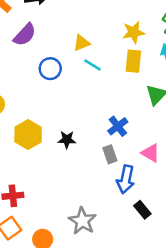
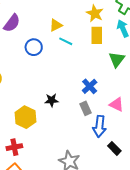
yellow star: (134, 32) -> (95, 13), turned -30
yellow hexagon: (28, 134) -> (25, 117), moved

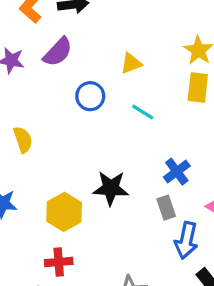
cyan line: (66, 41) -> (143, 112), moved
black star: (52, 100) -> (111, 188), size x1.5
red cross: (14, 147) -> (59, 262), moved

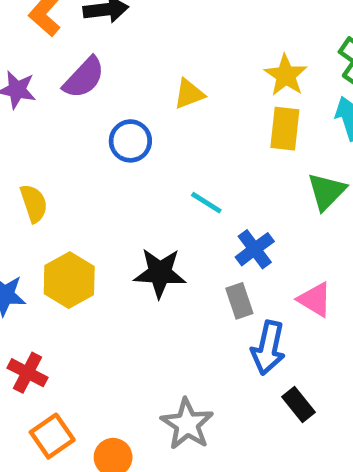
cyan line: (143, 112) -> (206, 203), moved
yellow hexagon: (64, 212) -> (69, 280), moved
red cross: (59, 262) -> (28, 373), moved, turned 32

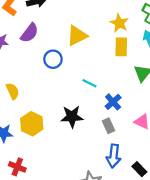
yellow triangle: (189, 94) -> (77, 36), size x1.5
blue arrow: (268, 348) -> (114, 156), moved

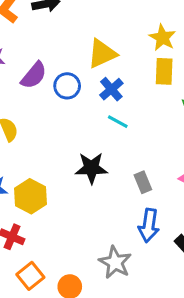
purple semicircle: (29, 33) -> (34, 75), moved
blue cross: (113, 102) -> (111, 89), moved
yellow hexagon: (32, 124) -> (31, 196), moved

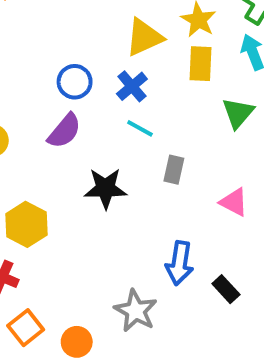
yellow triangle: (102, 54) -> (144, 37), moved
purple semicircle: (34, 75) -> (64, 131), moved
gray rectangle: (143, 182) -> (174, 170), moved, turned 35

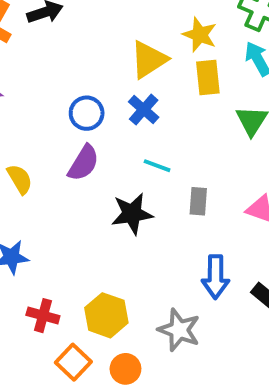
cyan line: (140, 128) -> (157, 166), moved
gray rectangle: (174, 170) -> (198, 201), moved
yellow hexagon: (26, 224) -> (106, 315), moved

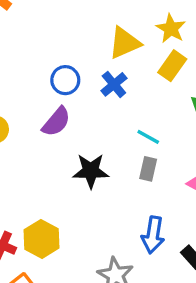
yellow rectangle: (208, 77) -> (172, 66), turned 32
cyan line: (157, 166) -> (148, 137), moved
yellow hexagon: (106, 315) -> (42, 239), moved

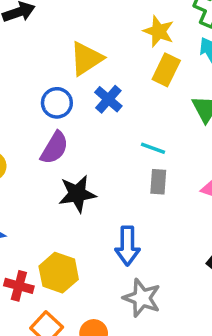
yellow triangle: (125, 43) -> (86, 59), moved
black star: (91, 171) -> (77, 194), moved
blue arrow: (153, 235) -> (127, 246), moved

